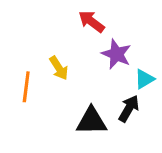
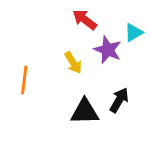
yellow arrow: (59, 68) -> (73, 63), moved
cyan triangle: (144, 79) -> (134, 33), moved

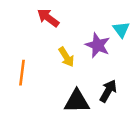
red arrow: (85, 20) -> (48, 18), moved
cyan triangle: (134, 33) -> (121, 30), turned -36

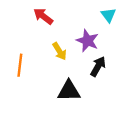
cyan triangle: (121, 30) -> (109, 15), moved
black arrow: (108, 91) -> (98, 66), moved

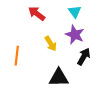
cyan triangle: (109, 15) -> (75, 12), moved

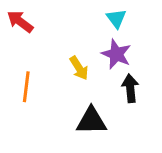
red arrow: (37, 14) -> (20, 22), moved
black arrow: (84, 57) -> (130, 88), turned -36

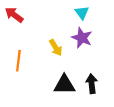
black arrow: (130, 88) -> (92, 84), moved

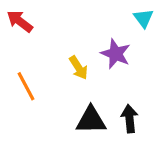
cyan triangle: (82, 13) -> (143, 18), moved
orange line: (18, 61) -> (26, 86), turned -35

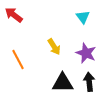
cyan triangle: (143, 18) -> (83, 17), moved
purple star: (116, 54) -> (86, 53), moved

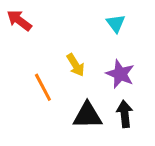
orange line: (18, 60) -> (43, 87), moved

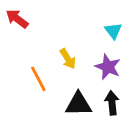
cyan triangle: (116, 23) -> (113, 31), moved

